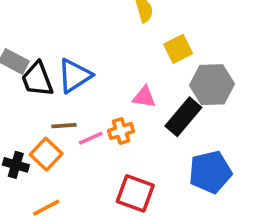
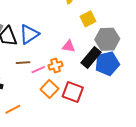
orange square: (46, 154) -> (49, 89), moved
blue pentagon: (210, 172) -> (107, 64), moved
red square: (135, 193) -> (73, 92), moved

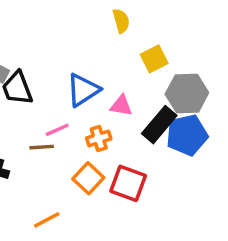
blue triangle: (29, 34) -> (83, 90), moved
brown line: (23, 63) -> (42, 147), moved
pink line: (38, 70) -> (57, 130), moved
orange line: (13, 109) -> (47, 220), moved

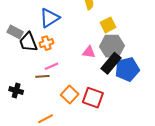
blue triangle: (83, 90) -> (49, 18), moved
gray hexagon: (187, 93) -> (112, 46), moved
orange cross: (99, 138) -> (46, 43), moved

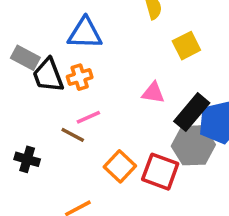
blue triangle: (49, 18) -> (85, 33), turned 35
gray hexagon: (112, 46) -> (193, 145), moved
brown line: (42, 76) -> (73, 135), turned 32

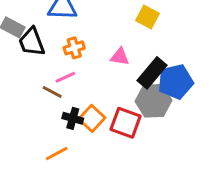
yellow square: (186, 46) -> (148, 17), turned -35
orange cross: (80, 77) -> (74, 48), moved
black cross: (27, 159) -> (73, 118), moved

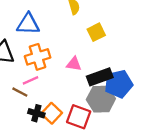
yellow square: (148, 17) -> (96, 32), turned 36
orange cross: (74, 48) -> (38, 57), size x1.5
black rectangle: (152, 73) -> (100, 77), turned 30

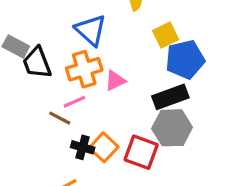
blue triangle: (28, 24) -> (91, 30), moved, turned 40
pink triangle: (74, 64) -> (115, 81), moved, turned -35
blue pentagon: (119, 84) -> (185, 59), moved

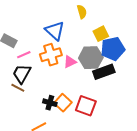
black trapezoid: (37, 63) -> (22, 74), moved, turned 50
pink line: (74, 102) -> (24, 55), moved
brown line: (60, 118) -> (18, 88), moved
gray hexagon: (172, 128) -> (91, 58), moved

